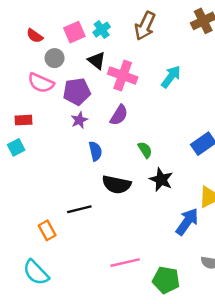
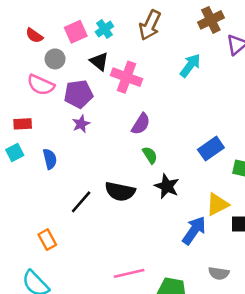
cyan arrow: (171, 77) -> (190, 65), moved
purple semicircle: (119, 115) -> (141, 124), moved
blue semicircle: (95, 151) -> (50, 159), moved
black line: (79, 209) -> (81, 202), moved, turned -35

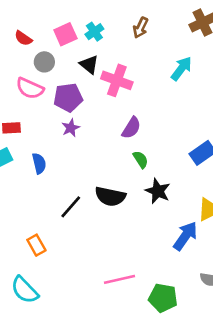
brown arrow: (150, 25) -> (141, 28), size x0.7

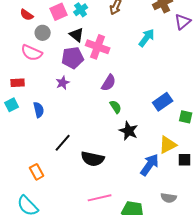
purple pentagon: (68, 98) -> (73, 58), moved
black semicircle: (110, 196) -> (93, 159), moved

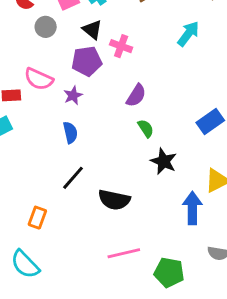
pink cross: (98, 47) -> (121, 46), size x0.7
pink semicircle: (32, 53) -> (39, 79), moved
blue semicircle: (39, 110) -> (70, 133), moved
blue arrow: (150, 165) -> (192, 208), turned -35
orange rectangle: (37, 172) -> (37, 218), turned 49

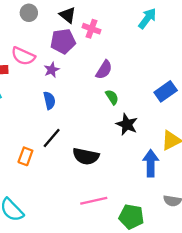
orange rectangle: (37, 218) -> (25, 156), moved

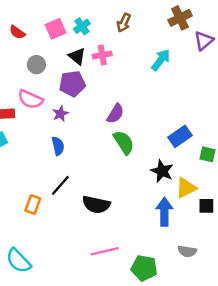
gray circle: (29, 13) -> (36, 65), moved
pink cross: (92, 29) -> (102, 55), moved, turned -30
green semicircle: (112, 97) -> (124, 142), size x1.5
black star: (127, 124) -> (162, 171), moved

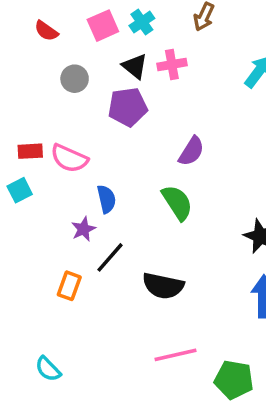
pink semicircle: (30, 99) -> (69, 158), moved
purple star: (60, 114) -> (83, 229), moved
green semicircle: (124, 142) -> (177, 203), moved
cyan semicircle: (18, 261) -> (48, 369), size x0.7

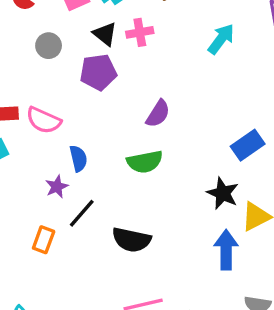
green semicircle: (177, 203) -> (145, 162), turned 112

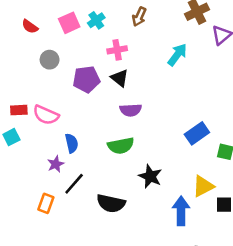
black triangle: (105, 34) -> (120, 78), moved
purple semicircle: (158, 114) -> (131, 110), turned 55
black star: (223, 193) -> (150, 176), moved

